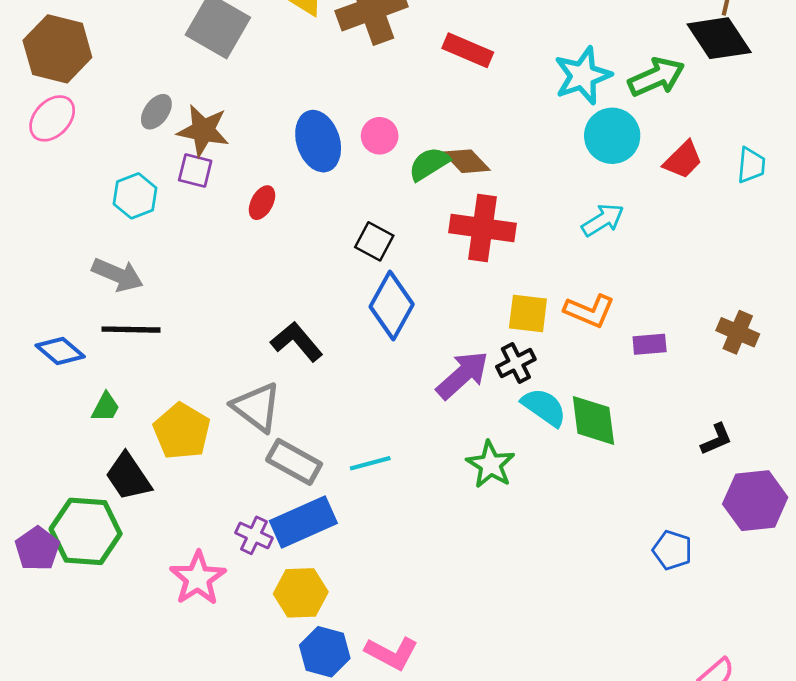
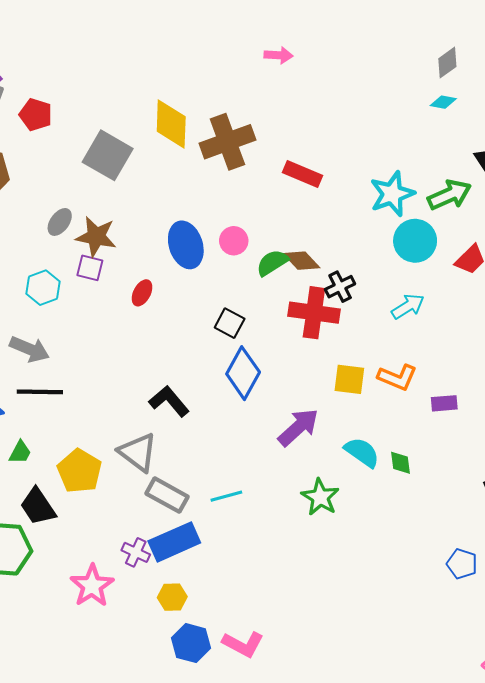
black cross: (516, 363) -> (340, 287), moved
green diamond: (593, 420) -> (400, 463), size x0.6
yellow hexagon: (301, 593) -> (172, 597), size x0.7

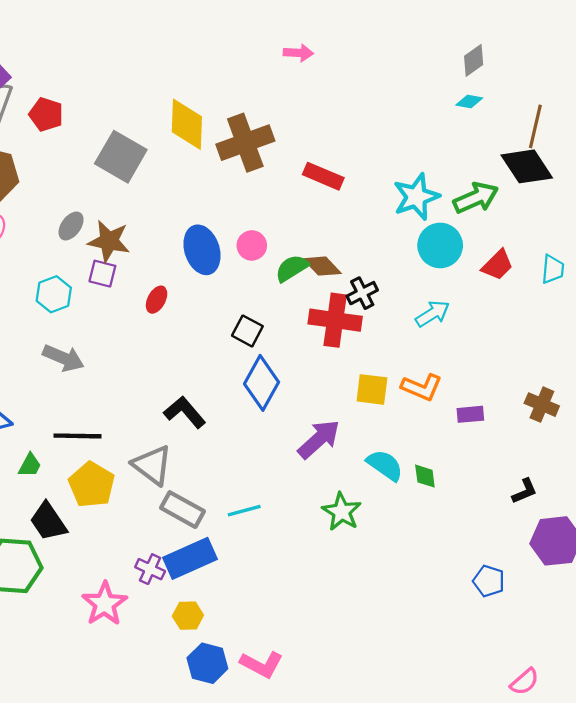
gray arrow: (29, 349) -> (63, 358), moved
black line: (40, 392) -> (78, 436), moved

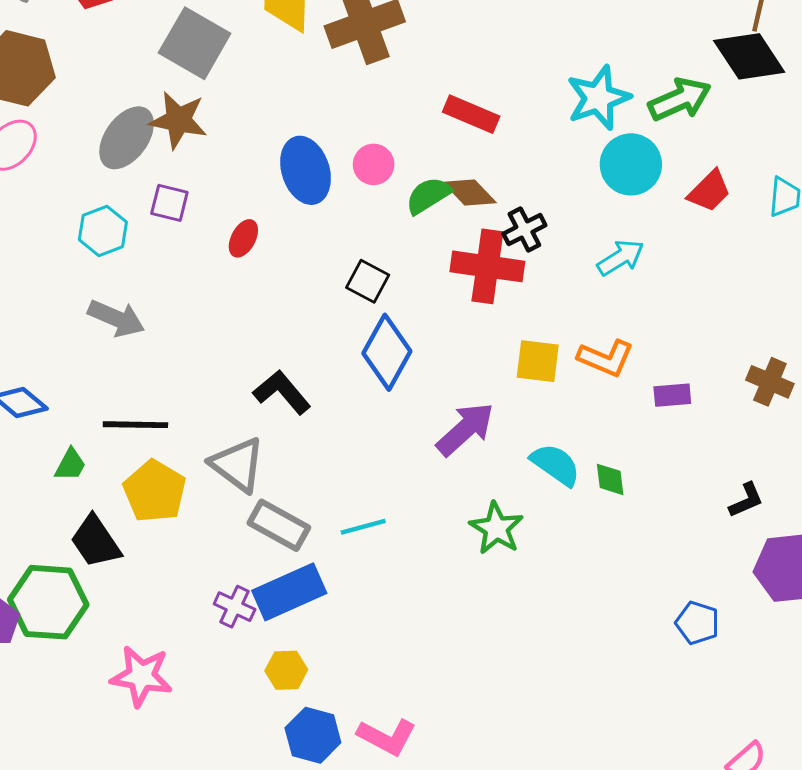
red rectangle: (323, 176) -> (471, 114), moved
gray ellipse: (71, 226) -> (127, 138), size x1.6
brown star: (109, 241) -> (178, 120), moved
pink star: (105, 604) -> (141, 676), moved, turned -30

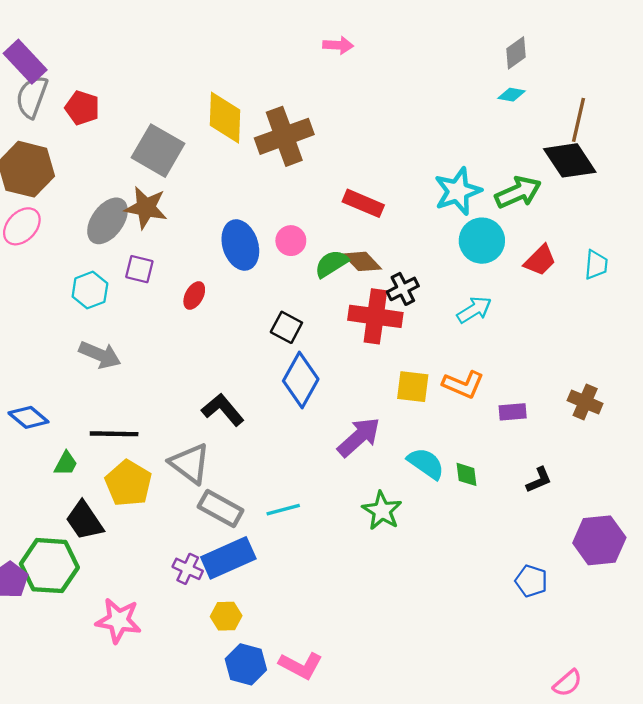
black L-shape: (746, 500) -> (539, 480), moved

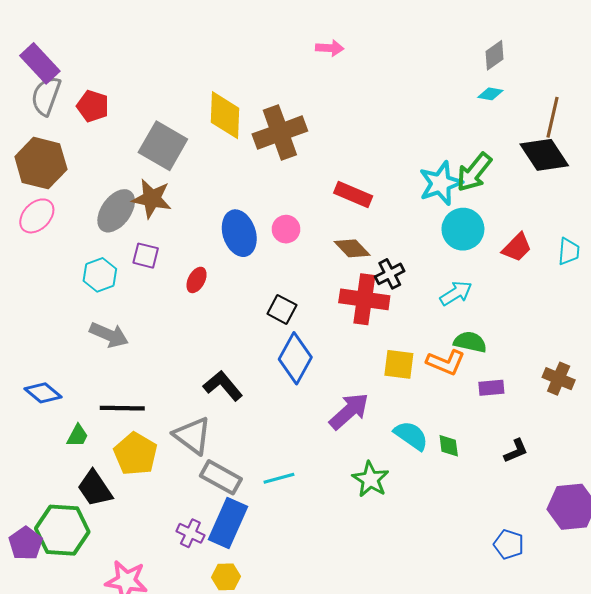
green arrow: (518, 192) -> (474, 172), moved, turned 153
green semicircle: (331, 264) -> (470, 342), moved, turned 44
blue rectangle: (228, 558) -> (228, 523), turned -42

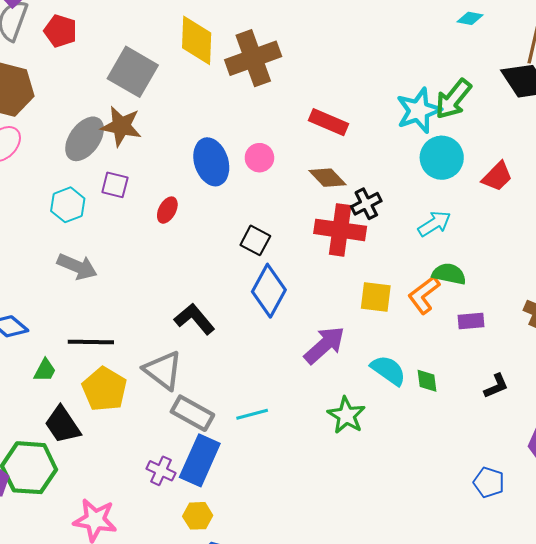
orange L-shape: (446, 362) -> (424, 295), turned 120

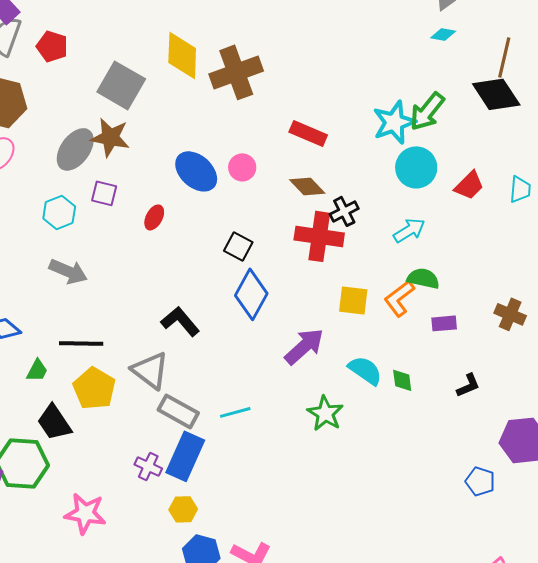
blue ellipse: (211, 162) -> (196, 171), turned -30
blue pentagon: (489, 482) -> (480, 481), moved

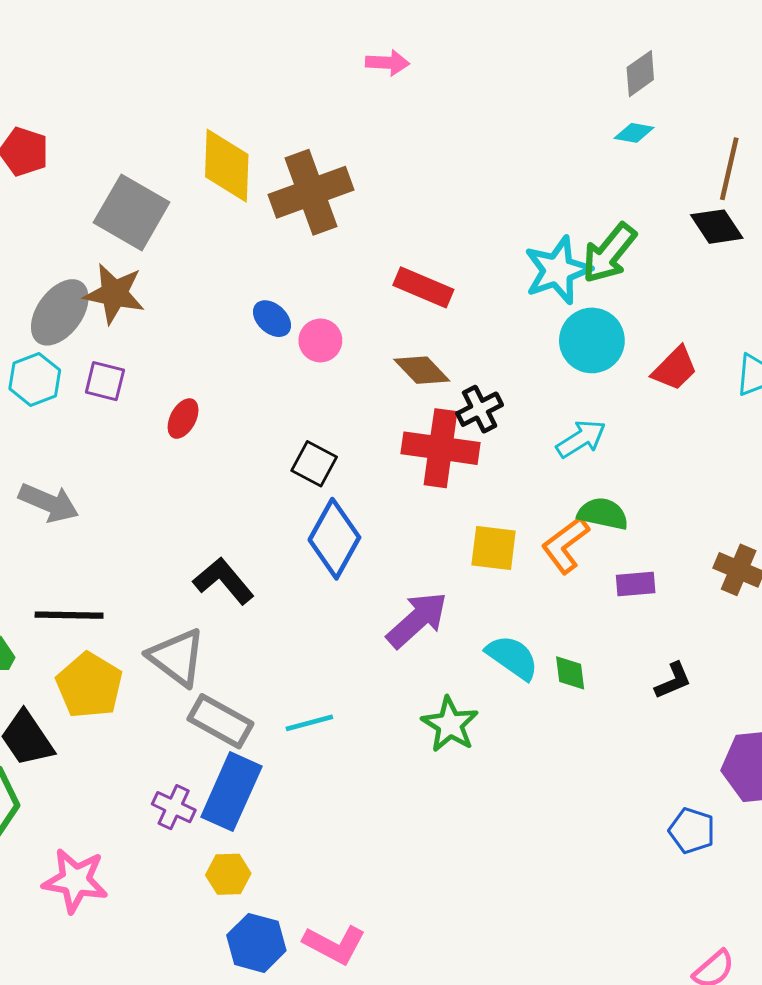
black diamond: (496, 94) -> (717, 227), size x0.7
blue ellipse: (196, 171) -> (272, 319), moved, size x0.6
cyan hexagon: (59, 212) -> (35, 379), moved

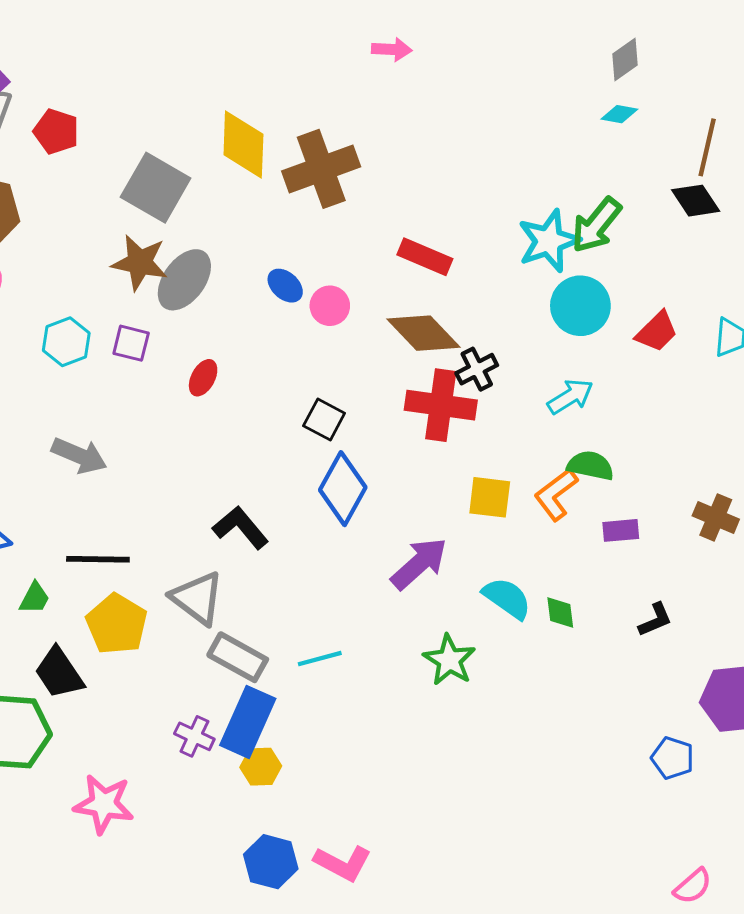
gray ellipse: (60, 312) -> (184, 280), moved
brown diamond: (422, 370) -> (423, 333), size x1.4
yellow hexagon: (228, 874) -> (261, 767), moved

